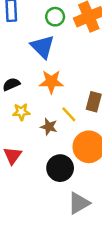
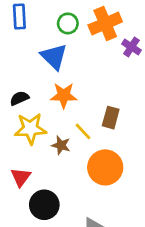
yellow star: (21, 112) -> (30, 129), size x1.6
black circle: (60, 168) -> (44, 205), moved

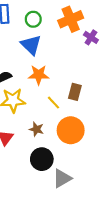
green circle: (68, 23) -> (33, 19), moved
brown star: (61, 145) -> (36, 129), moved
black circle: (44, 205) -> (42, 159), moved

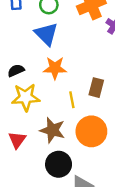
yellow line: (54, 103) -> (72, 100), turned 32
brown star: (36, 129) -> (52, 130), size x1.5

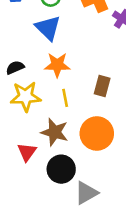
yellow line: (72, 100) -> (65, 98), moved
red triangle: (17, 140) -> (27, 152), moved

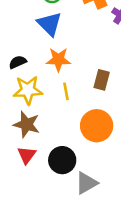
brown star: (55, 132) -> (27, 124), moved
red triangle: (27, 152) -> (27, 155), moved

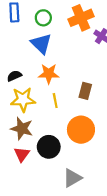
black circle: (62, 160) -> (49, 147), moved

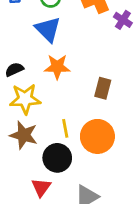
yellow line: (55, 101) -> (65, 128), moved
red triangle: (22, 154) -> (41, 187), moved

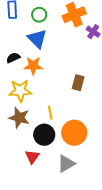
orange star: (57, 67) -> (33, 66), moved
black semicircle: (14, 69) -> (13, 58), moved
orange circle: (97, 136) -> (74, 133), moved

